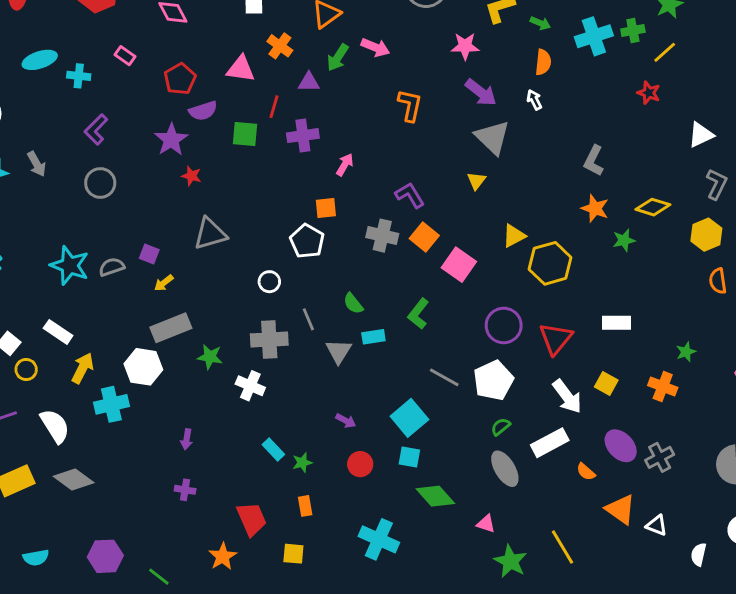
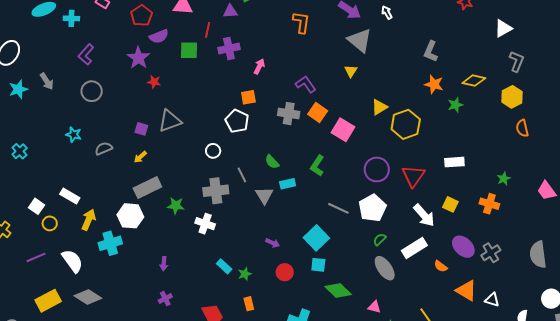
purple square: (149, 254) -> (141, 129), moved
cyan star: (70, 265) -> (74, 135), moved, size x0.6
purple cross: (185, 490) -> (165, 299), turned -32

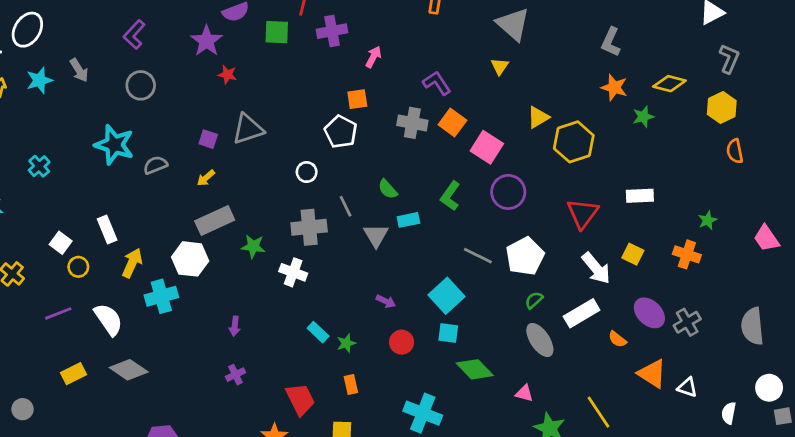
cyan star: (74, 135) -> (114, 145), size x1.8
purple circle: (377, 169) -> (508, 192), moved
white rectangle: (70, 196) -> (107, 230), turned 36
yellow rectangle: (48, 301) -> (73, 374), size x0.7

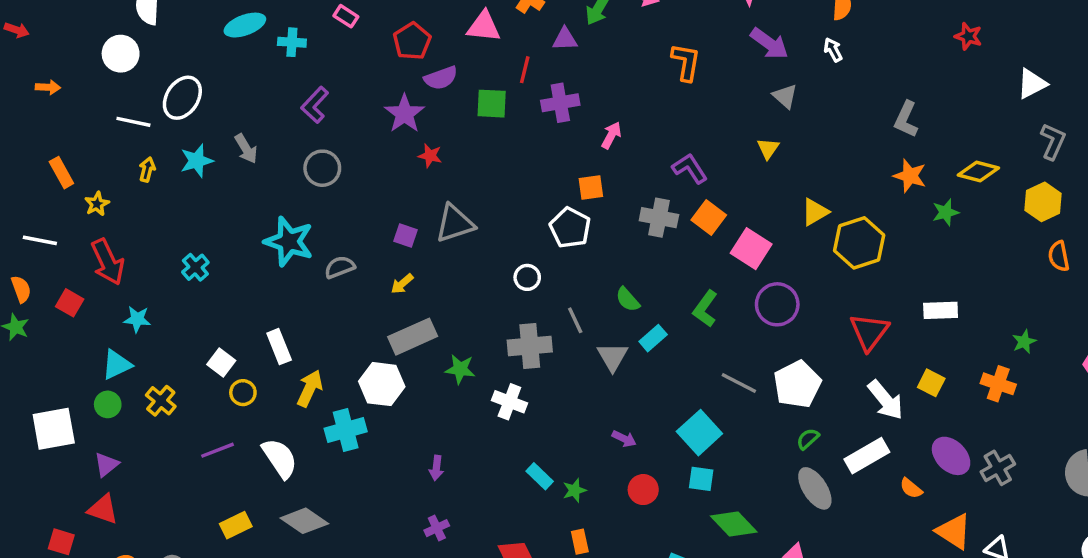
gray triangle: (513, 24) -> (785, 96), size x0.6
cyan rectangle: (408, 220) -> (653, 338), turned -30

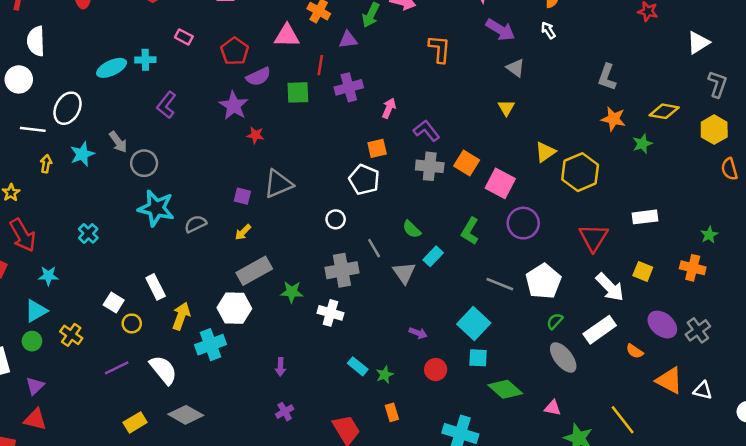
cyan ellipse: (245, 25) -> (112, 68), moved
gray circle: (322, 168) -> (144, 163), moved
purple L-shape: (690, 168) -> (426, 131), moved

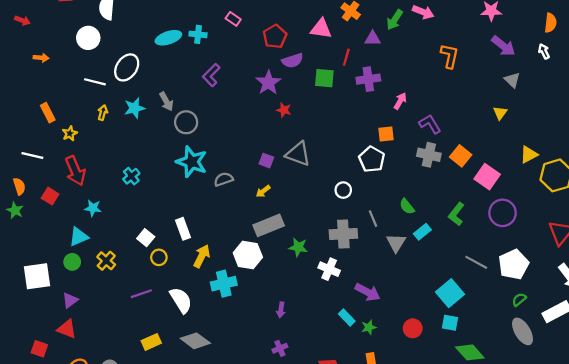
gray triangle: (278, 184) -> (298, 154), turned 36
purple arrow: (418, 333) -> (368, 292), moved, size x1.6

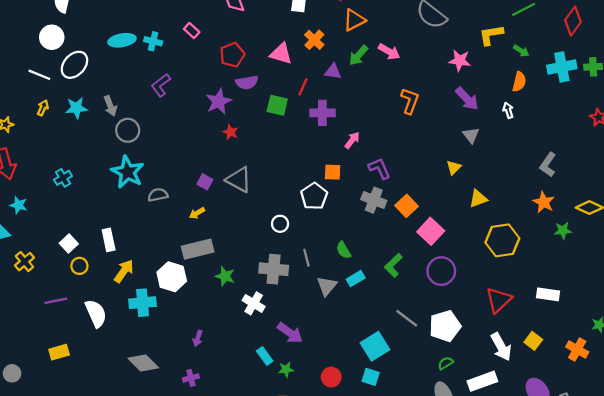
white circle: (88, 38) -> (52, 37), moved
yellow triangle: (529, 155) -> (478, 199), moved
gray diamond: (195, 341) -> (143, 363), moved

